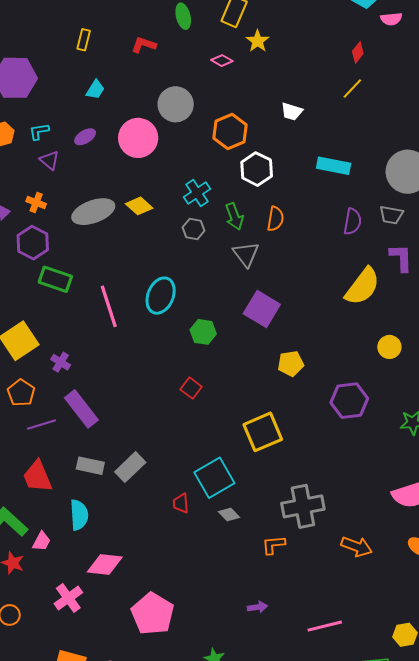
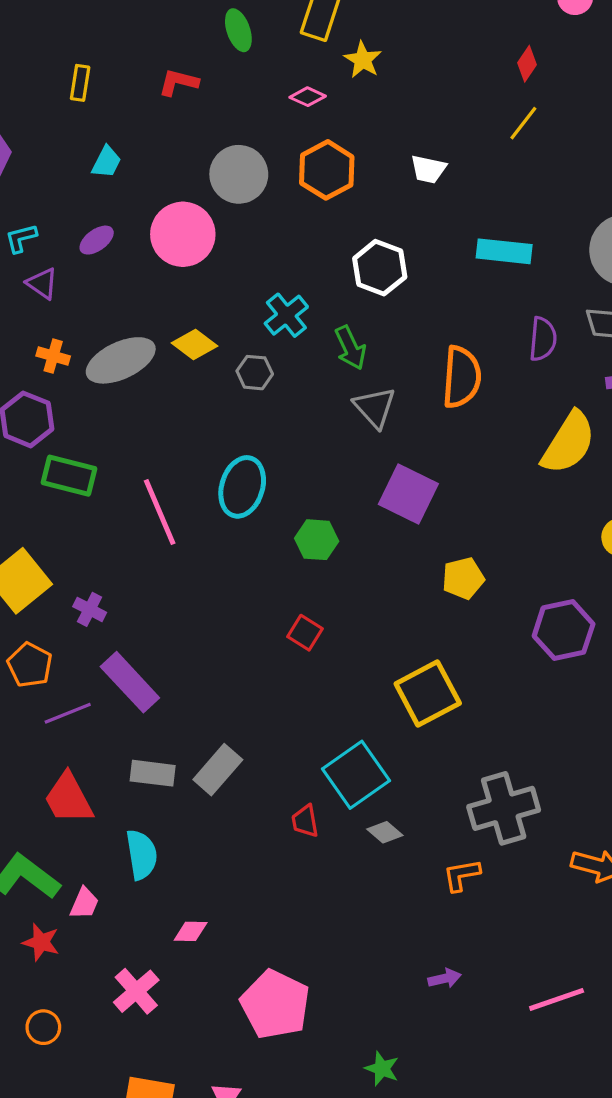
orange hexagon: (230, 131) -> (327, 170), moved
orange cross: (36, 203) -> (53, 356), moved
orange semicircle: (275, 219) -> (462, 377), moved, size x1.5
gray hexagon: (194, 229) -> (255, 373), moved
pink diamond: (105, 564) -> (191, 931), size x0.6

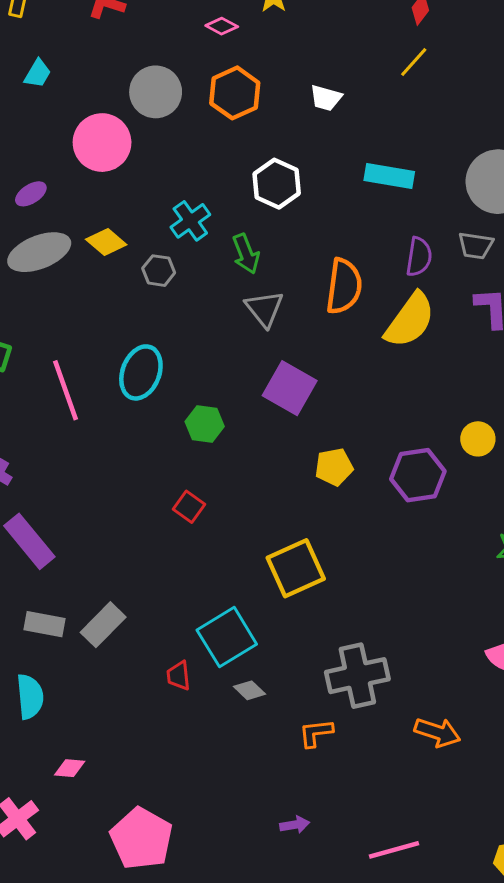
purple ellipse: (97, 240) -> (31, 194), moved
yellow semicircle: (568, 443) -> (410, 320), moved
purple hexagon: (564, 630) -> (418, 475), moved

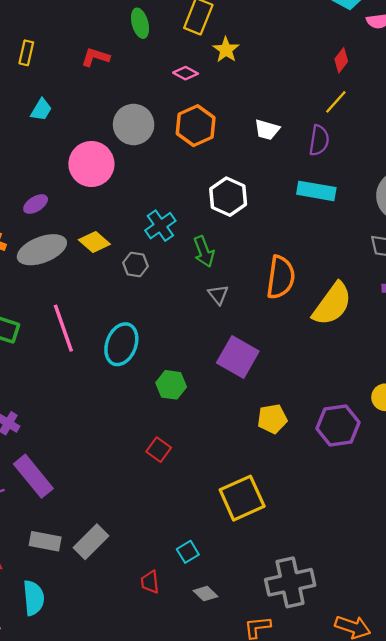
purple semicircle: (419, 257) -> (319, 140), moved
gray triangle: (264, 309) -> (218, 295), size x0.7
pink line: (65, 390) -> (63, 328), moved
cyan square: (227, 637) -> (188, 552), size x0.5

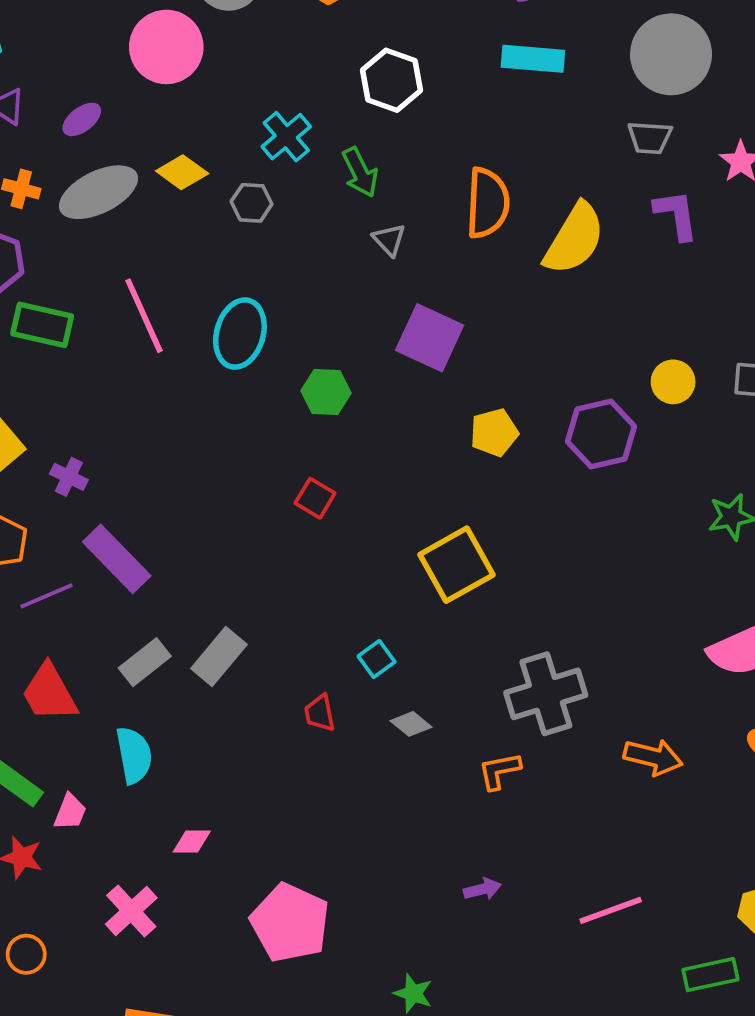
gray rectangle: (45, 541) -> (145, 662), turned -44

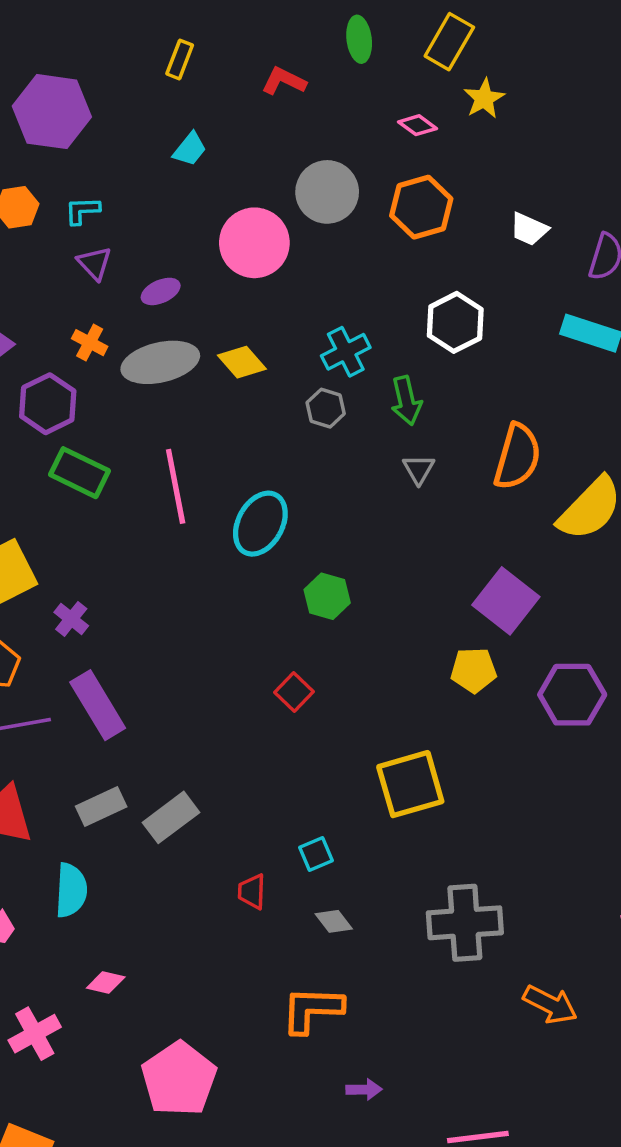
gray hexagon: (252, 203) -> (326, 408), moved
purple square: (430, 338) -> (506, 601), moved
orange L-shape: (499, 771) -> (312, 1010), moved, size x1.5

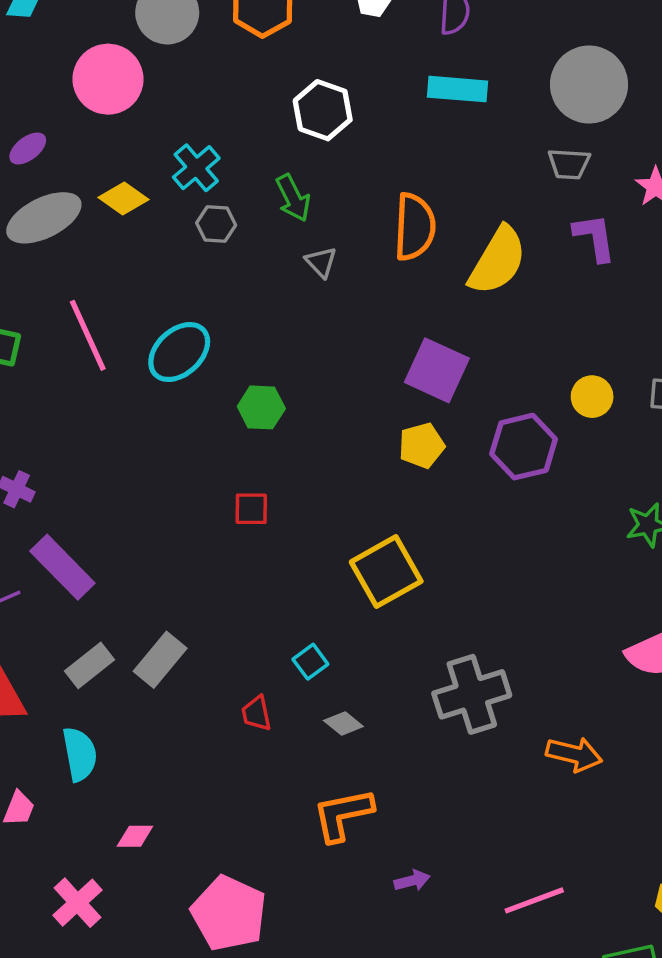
cyan cross: (346, 352) -> (196, 168), moved
cyan ellipse: (260, 524) -> (179, 352), turned 32
red square: (294, 692) -> (251, 509), turned -30

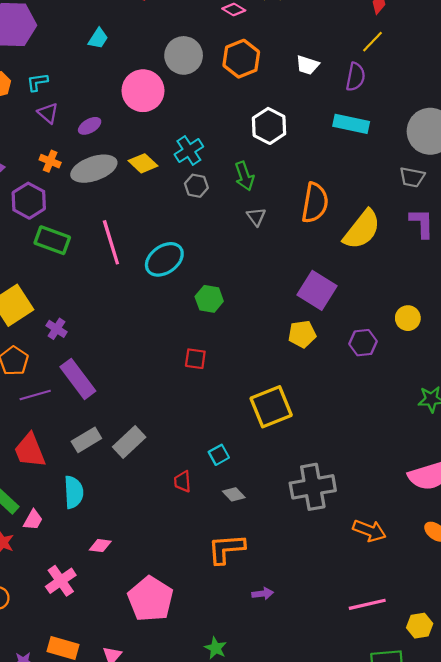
purple hexagon: (524, 447) -> (363, 343), size x0.7
pink line: (534, 900) -> (367, 604), moved

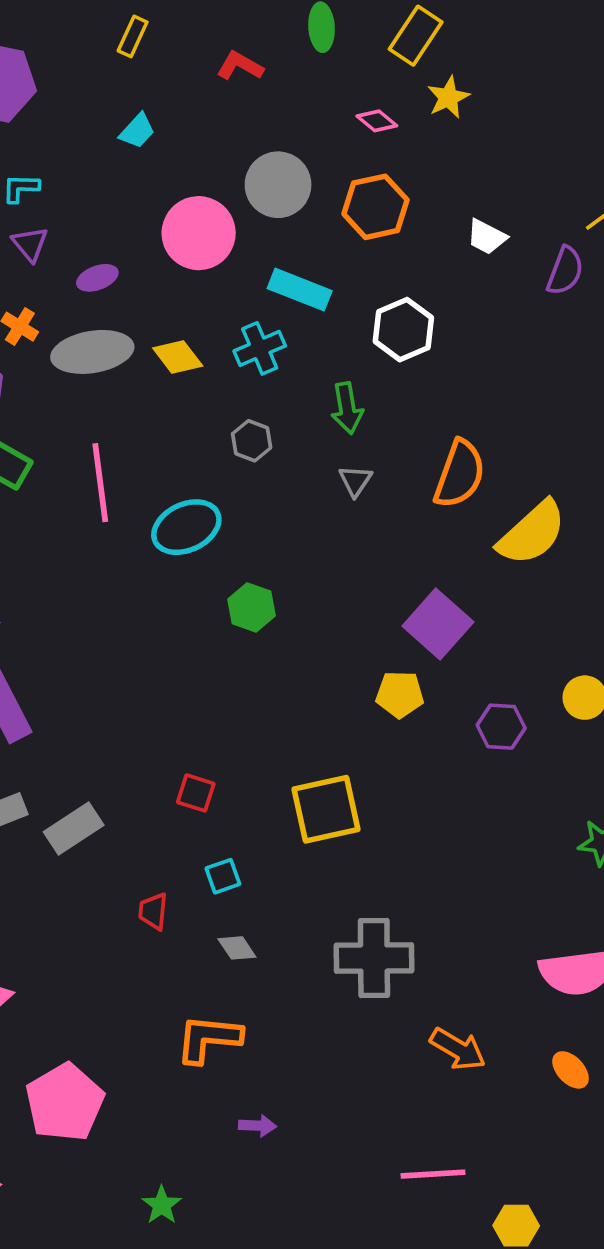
cyan rectangle: (351, 124) -> (300, 290), moved
gray hexagon: (196, 186) -> (252, 441), moved
red square: (195, 359) -> (196, 793), moved

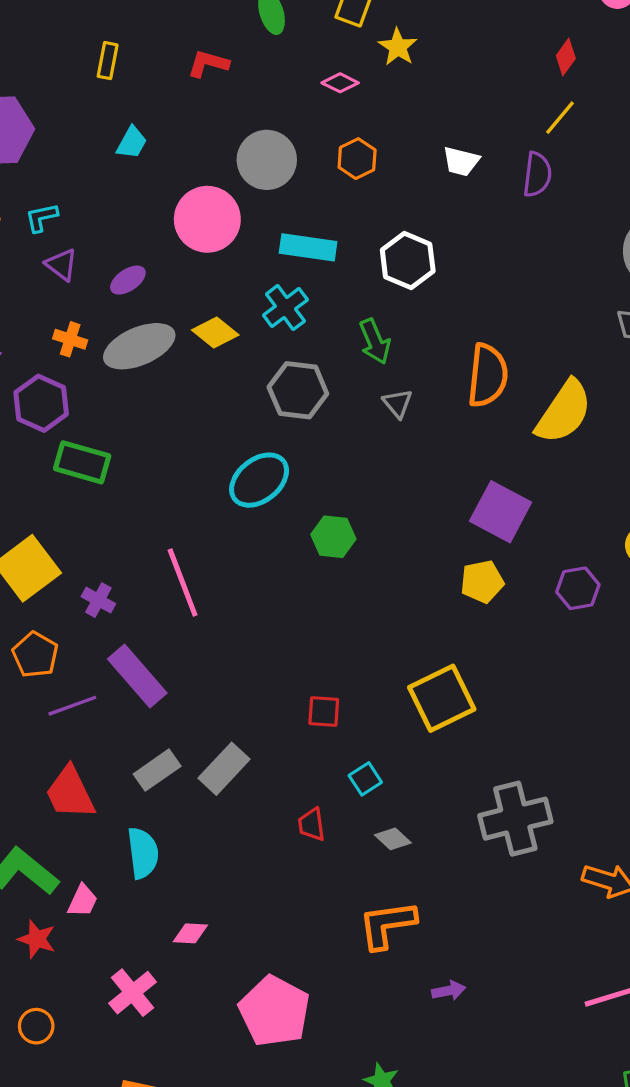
orange hexagon: (375, 207) -> (357, 159), size x0.7
gray hexagon: (252, 441) -> (298, 390), size x1.6
pink line: (100, 483) -> (183, 582), moved

